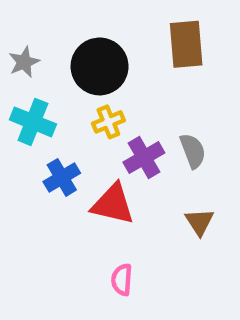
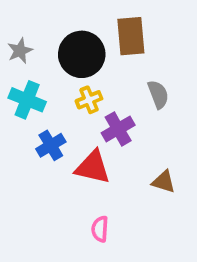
brown rectangle: (186, 44) -> (131, 36), moved
gray semicircle: (193, 151) -> (158, 94), moved
brown triangle: (199, 222) -> (164, 182), turned -40

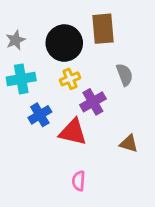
cyan cross: (27, 100) -> (21, 79), turned -32

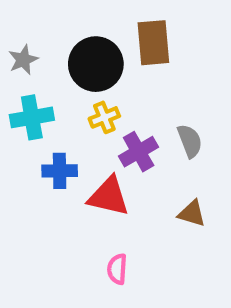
gray semicircle: (125, 75) -> (190, 141), moved
blue cross: (40, 115) -> (60, 171), turned 30

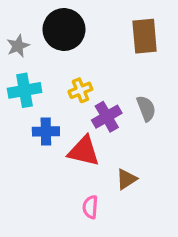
brown rectangle: (153, 43) -> (145, 36), moved
black circle: (96, 64) -> (64, 30), moved
brown triangle: (192, 214) -> (126, 179), moved, turned -50

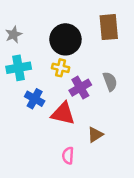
black circle: (64, 30) -> (65, 39), moved
yellow cross: (80, 90) -> (61, 68), turned 35
blue cross: (46, 131) -> (35, 99), turned 30

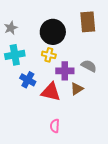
gray semicircle: (110, 81) -> (89, 66), turned -42
purple cross: (80, 88) -> (65, 71), turned 30
brown triangle: (95, 135) -> (77, 89), moved

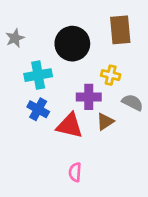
cyan cross: (15, 55) -> (38, 75), moved
yellow cross: (49, 55) -> (111, 75), moved
gray semicircle: (89, 66) -> (133, 102), moved

